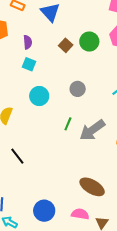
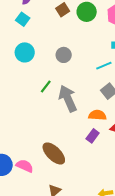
gray arrow: (92, 130) -> (68, 98), turned 88
pink semicircle: (80, 214) -> (25, 166), moved

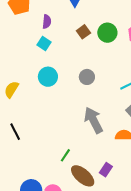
green line: (46, 86) -> (65, 155), moved
purple rectangle: (93, 136) -> (106, 170), moved

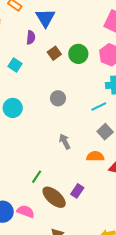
purple semicircle: (47, 22) -> (31, 37), moved
cyan circle: (48, 77) -> (13, 108), moved
gray arrow: (94, 120) -> (65, 142), size x0.6

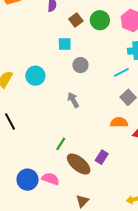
cyan square: (15, 65) -> (65, 44), moved, turned -32
gray arrow: (65, 142) -> (73, 100), moved

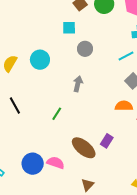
gray arrow: (73, 100) -> (78, 84), turned 42
green line: (61, 144) -> (57, 114), moved

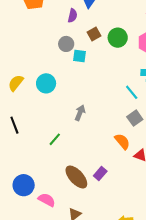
gray circle: (85, 49) -> (66, 44), moved
cyan line: (126, 56) -> (132, 92), turned 70
orange semicircle: (124, 106) -> (122, 141), turned 42
pink semicircle: (56, 163) -> (47, 200), moved

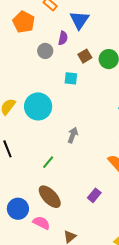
gray circle: (66, 44) -> (45, 51), moved
cyan circle: (46, 83) -> (38, 106), size x1.4
brown ellipse: (76, 177) -> (50, 197), moved

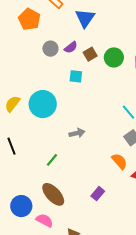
purple semicircle: (63, 38) -> (71, 47), moved, turned 40
gray arrow: (73, 135) -> (77, 133), turned 56

